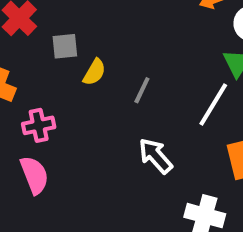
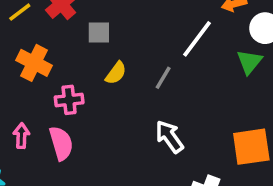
yellow semicircle: (94, 72) -> (116, 73), moved
white line: (213, 105) -> (197, 39), moved

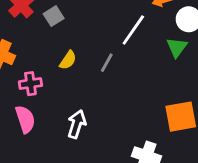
gray square: (99, 32) -> (54, 16), moved, turned -30
white arrow: (169, 137) -> (77, 124), moved, turned 56

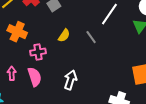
gray line: (107, 63) -> (91, 37), turned -64

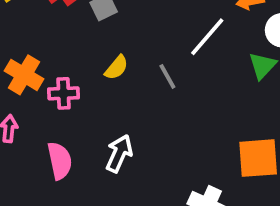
orange cross: (17, 32) -> (24, 75), moved
pink semicircle: (35, 77) -> (60, 161), moved

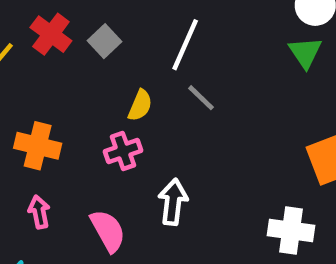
white line: (207, 37) -> (185, 45), moved
pink cross: (64, 93) -> (123, 151), moved

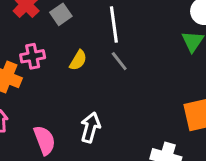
white line: (185, 45) -> (114, 25), turned -40
pink cross: (123, 151) -> (33, 56), moved

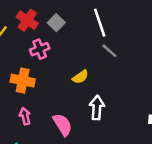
pink cross: (33, 56) -> (40, 49), moved
yellow semicircle: (78, 60) -> (80, 77), moved, turned 35

